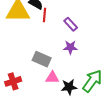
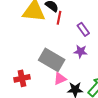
gray rectangle: (42, 59) -> (52, 60), size x1.4
pink triangle: (52, 78) -> (60, 79), turned -32

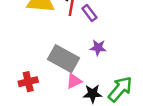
purple rectangle: (83, 29) -> (89, 13), moved

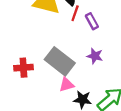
red cross: (28, 82) -> (23, 68), moved

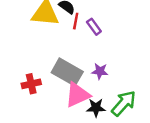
purple star: (95, 56) -> (100, 71), moved
pink triangle: (67, 85) -> (77, 95), size x1.6

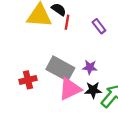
purple rectangle: (94, 27) -> (99, 26), moved
black star: (96, 108) -> (93, 90), moved

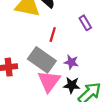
red line: (67, 22) -> (53, 34), moved
pink triangle: (70, 89) -> (49, 81), turned -35

